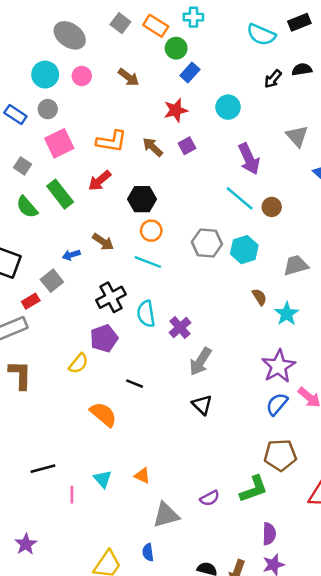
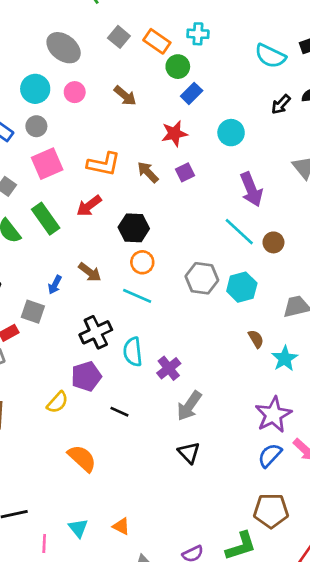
blue arrow: (71, 255) -> (55, 285), turned -48
gray square: (52, 281) -> (33, 312), turned -35
black line: (135, 384) -> (119, 412), moved

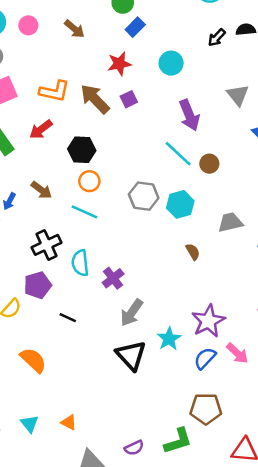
brown arrow: (148, 172) -> (95, 99), size x1.5
cyan star: (285, 358) -> (169, 339), moved
black triangle: (189, 453) -> (131, 355), size x1.5

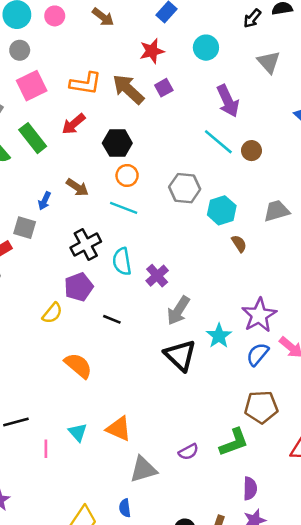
gray triangle: (238, 95) -> (269, 62), moved
cyan hexagon: (180, 204) -> (222, 210), moved
orange triangle: (69, 422) -> (119, 429), size x1.5

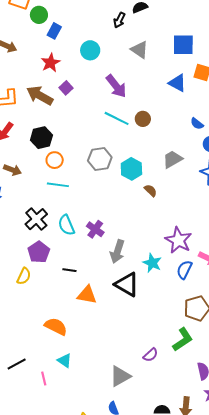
brown arrow: (77, 187) -> (12, 170), moved
orange semicircle: (78, 366) -> (56, 326), moved
orange triangle: (119, 429) -> (87, 295), moved

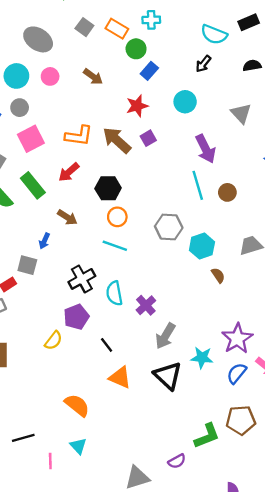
black arrow: (119, 20) -> (203, 64), moved
cyan line: (117, 118) -> (198, 185), turned 35
cyan star: (152, 263) -> (202, 358), turned -30
black line: (69, 270) -> (107, 345), turned 32
green L-shape: (183, 340) -> (207, 436), moved

